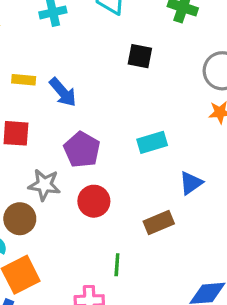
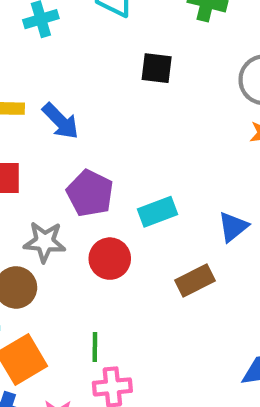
cyan rectangle: (152, 142) -> (158, 212), moved
green line: (117, 265) -> (95, 347), moved

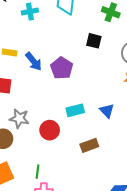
black square: (157, 68) -> (94, 41), moved
purple pentagon: (90, 193) -> (62, 68), moved
blue triangle: (233, 227) -> (107, 111), moved, turned -42

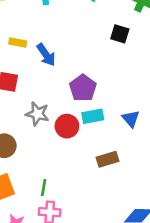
purple pentagon: (62, 68) -> (83, 88), moved
gray star: (19, 118) -> (37, 114), moved
red circle: (50, 130) -> (67, 126), moved

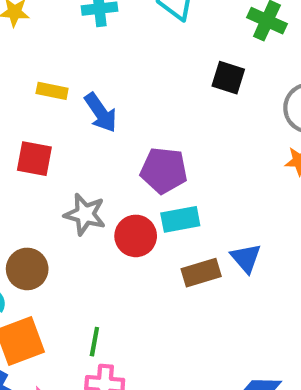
purple pentagon: (83, 88) -> (164, 170), turned -30
blue triangle: (131, 119) -> (246, 258), moved
brown rectangle: (108, 159) -> (201, 273), moved

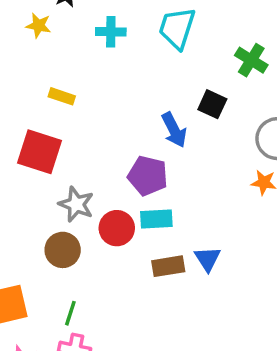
blue arrow: (101, 113) -> (174, 130), moved
red square: (34, 159) -> (40, 152), size x1.4
brown circle: (27, 269) -> (63, 250), moved

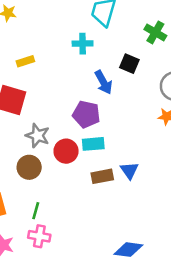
cyan cross: (111, 32) -> (83, 44), moved
yellow rectangle: (62, 96) -> (25, 61), turned -35

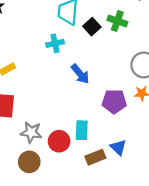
black square: (129, 64) -> (92, 27), moved, turned 36
purple pentagon: (86, 114) -> (114, 101), moved
cyan rectangle: (93, 144) -> (82, 130), turned -72

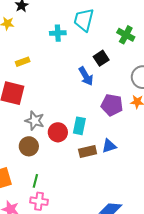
black square: (92, 27) -> (101, 58), moved
cyan cross: (55, 43) -> (58, 33), moved
blue triangle: (118, 147) -> (109, 146), turned 49

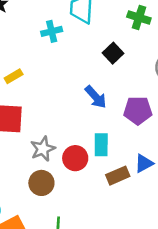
blue arrow: (86, 76) -> (96, 97), moved
gray star: (35, 121) -> (43, 149), turned -30

